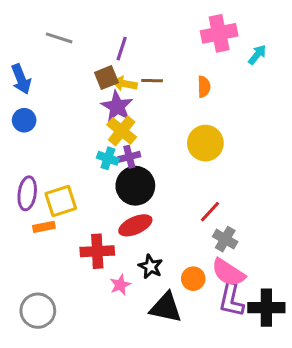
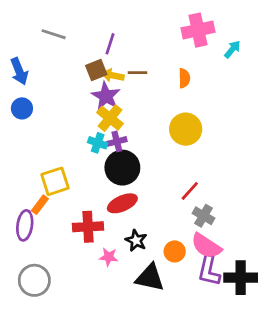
purple ellipse: (27, 193) -> (25, 225), moved
orange rectangle: (44, 227) -> (40, 205), turned -42
pink star: (120, 285) -> (109, 257), turned 30

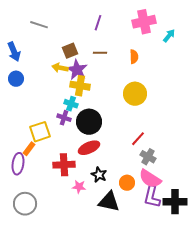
purple line: (110, 44) -> (98, 23), moved
yellow arrow: (113, 75) -> (60, 68), moved
yellow cross: (110, 118) -> (80, 86), turned -30
purple cross: (117, 141) -> (64, 118), moved, turned 32

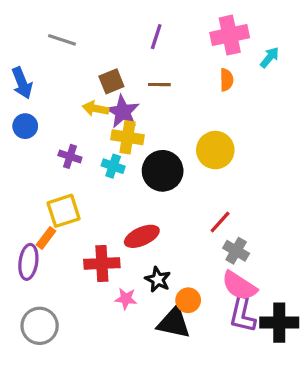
orange semicircle: (134, 57) -> (226, 80), moved
purple cross: (64, 118) -> (70, 156), moved
black circle: (89, 122) -> (163, 171), moved
orange circle: (127, 183) -> (188, 300), moved

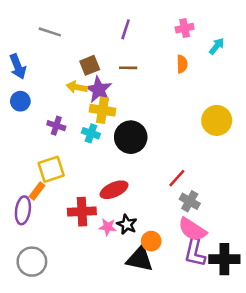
pink cross: (230, 35) -> (185, 28), size x0.6
yellow circle: (215, 150) -> (217, 120), moved
pink star: (126, 299) -> (108, 227), moved

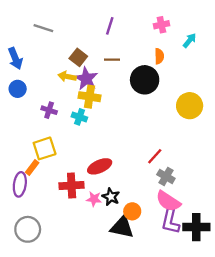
brown square: (90, 65) -> (78, 57), turned -30
black circle: (131, 137) -> (145, 80), moved

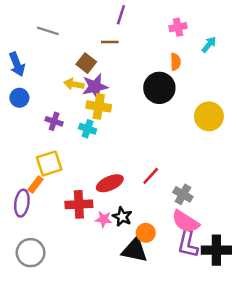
purple line: (110, 26) -> (121, 15), moved
brown line: (112, 60) -> (110, 42), moved
purple star: (86, 79) -> (95, 87), turned 30
red line: (155, 156) -> (151, 176), moved

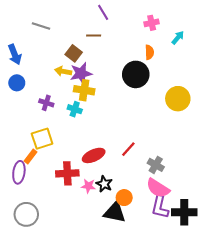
purple line: (121, 15) -> (103, 12), turned -49

